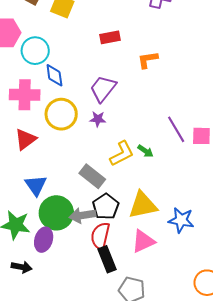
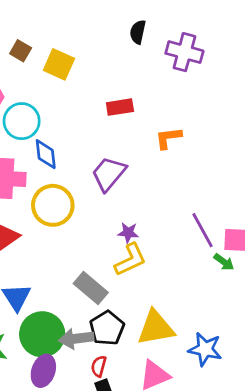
purple star: (98, 119) -> (128, 233), moved
green arrow: (145, 151) -> (224, 262), moved
red semicircle: (100, 236) -> (99, 366), size x0.6
purple ellipse: (44, 240) -> (43, 371), moved

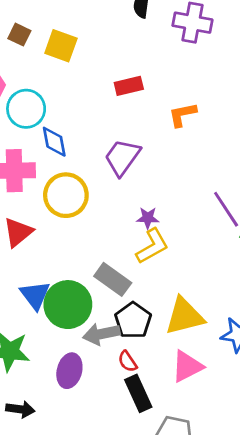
green circle: (42, 334) -> (68, 305), moved
red semicircle: (99, 366) -> (128, 361), turned -45

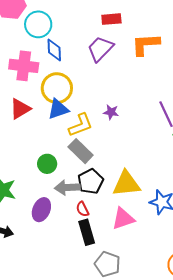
orange L-shape: (182, 115) -> (146, 44), size x1.4
purple trapezoid: (122, 157) -> (100, 49), moved
yellow L-shape: (152, 246) -> (81, 125), moved
blue triangle: (35, 295) -> (58, 109), moved, turned 40
green circle: (68, 305) -> (47, 164), size x0.6

